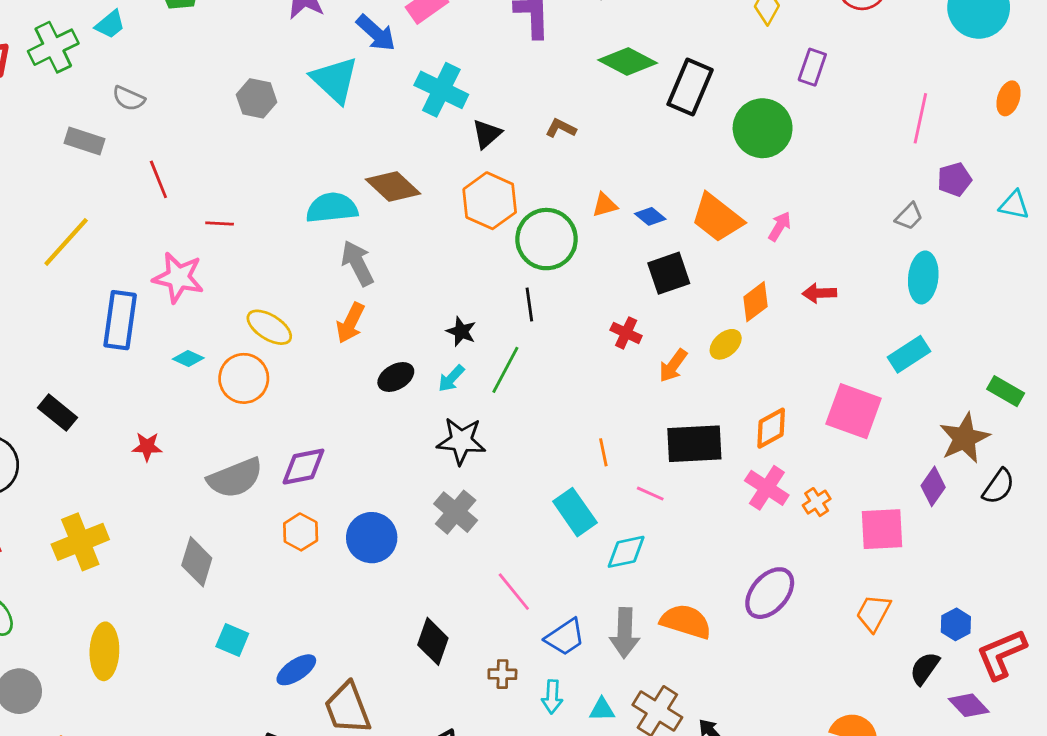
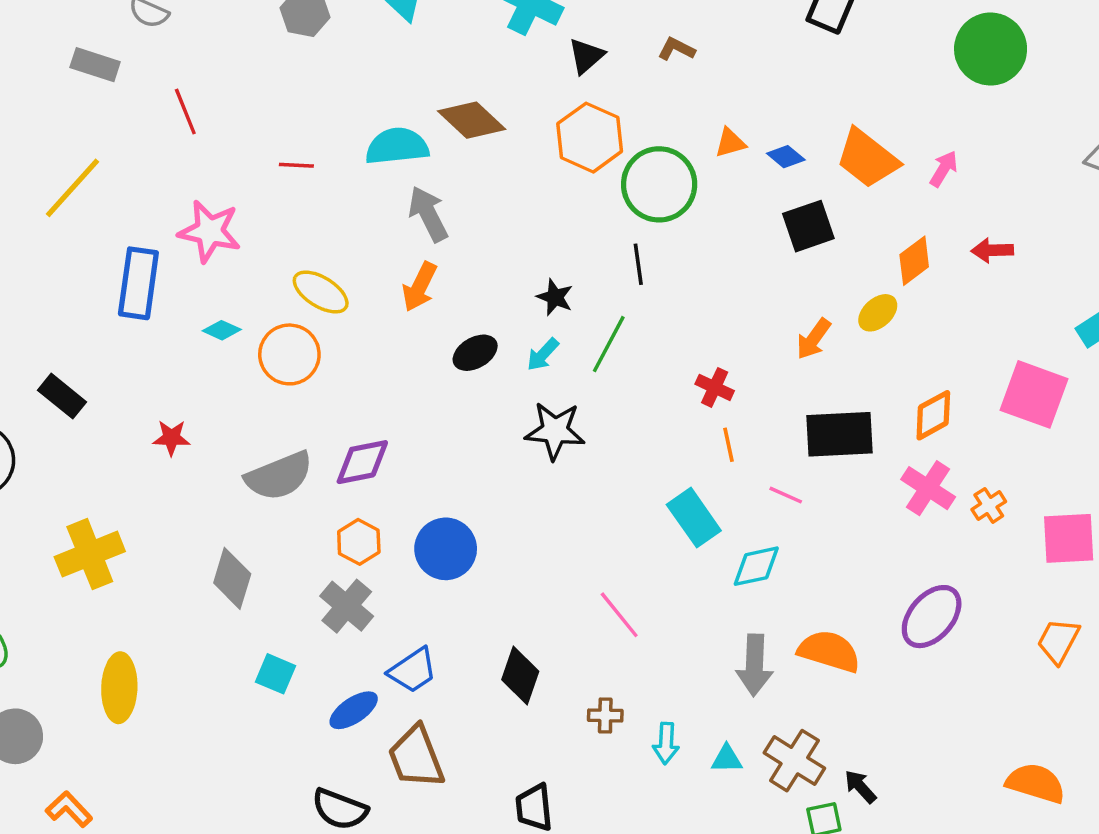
green circle: (763, 128) -> (991, 49), moved
red line: (220, 223) -> (296, 165), moved
red cross: (626, 333) -> (715, 387), moved
gray cross: (456, 512) -> (347, 606), moved
blue trapezoid: (565, 637) -> (413, 670), moved

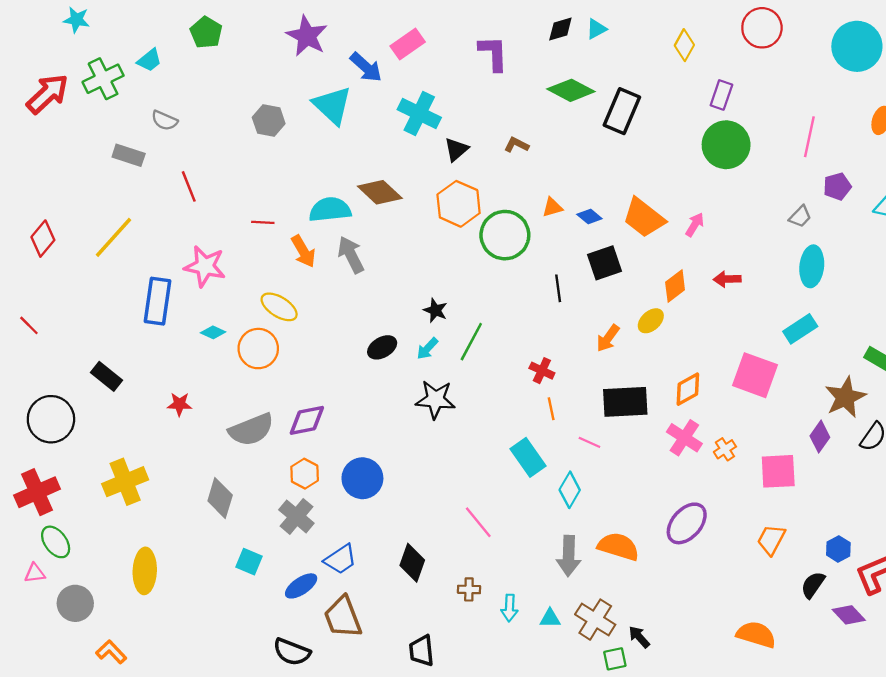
black line: (638, 264) -> (558, 288), moved
orange arrow: (420, 287) -> (303, 251), moved, turned -56
cyan diamond: (756, 566) -> (570, 490), turned -48

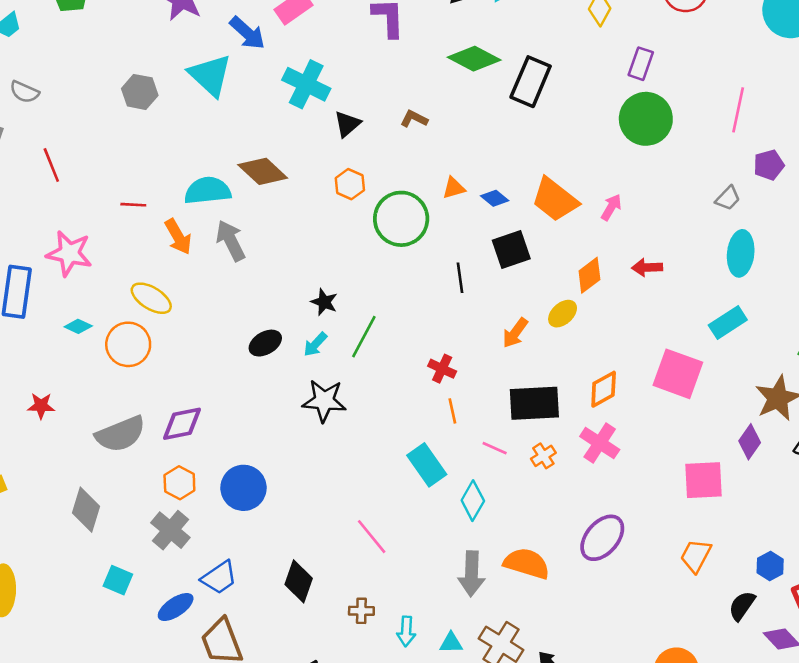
orange hexagon: (459, 204) -> (350, 184), size x0.6
orange cross: (725, 449) -> (543, 456), moved

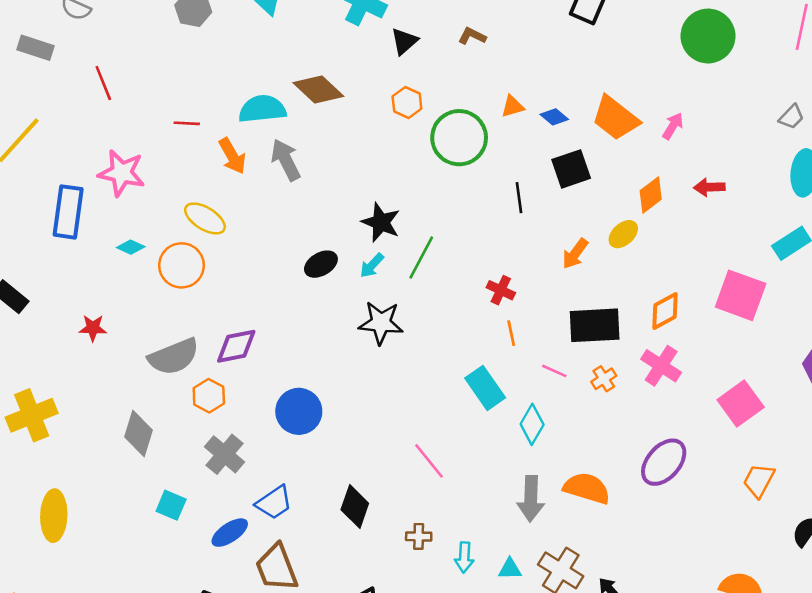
black star: (324, 302) -> (381, 222), size x1.4
pink square: (703, 480) -> (741, 404), moved, turned -33
orange hexagon: (179, 483) -> (209, 396), moved

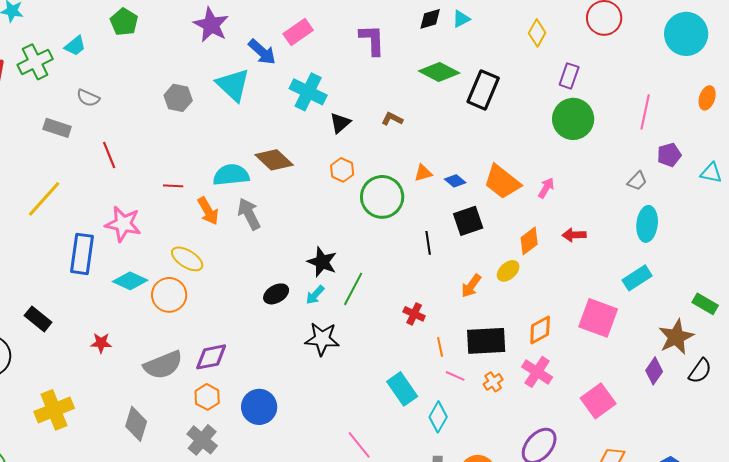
cyan diamond: (131, 247) -> (130, 281), size x1.6
orange line: (511, 333) -> (440, 347), moved
orange hexagon: (209, 396) -> (207, 397), moved

